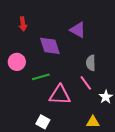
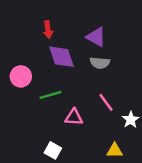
red arrow: (23, 24) -> (48, 30), moved
gray semicircle: (91, 63) -> (100, 63), moved, turned -84
pink triangle: (60, 95) -> (74, 117), size x0.7

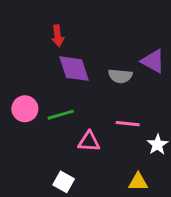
purple triangle: (96, 37) -> (153, 61), moved
pink circle: (21, 76) -> (25, 109), moved
pink line: (106, 102) -> (128, 124), turned -48

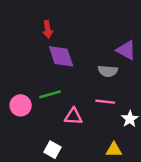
gray semicircle: (120, 76) -> (108, 71), moved
pink circle: (25, 109) -> (21, 105), moved

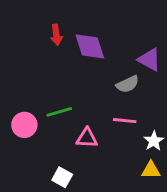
purple diamond: (61, 56) -> (90, 46), moved
gray semicircle: (108, 71) -> (128, 84), turned -30
yellow triangle: (114, 150) -> (151, 170), moved

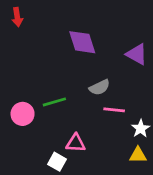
red arrow: (56, 35) -> (17, 17), moved
gray semicircle: (128, 84) -> (100, 87), moved
pink triangle: (87, 138) -> (76, 143), moved

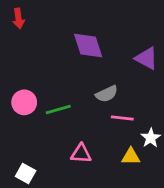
pink circle: (23, 114) -> (24, 102), moved
yellow triangle: (138, 155) -> (131, 156), moved
white square: (57, 162) -> (26, 173), moved

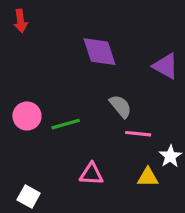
gray semicircle: (107, 94) -> (120, 106), turned -105

